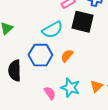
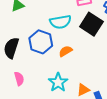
pink semicircle: (50, 93) -> (19, 79), moved

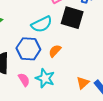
pink semicircle: (19, 79) -> (24, 80), moved
cyan star: (58, 82) -> (45, 78), moved

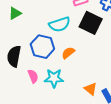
cyan star: (45, 78) -> (54, 78), turned -30
orange triangle: (83, 83) -> (91, 89), turned -48

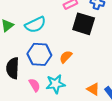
cyan semicircle: (60, 24) -> (35, 25), moved

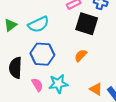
orange semicircle: (66, 57) -> (81, 55), moved

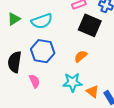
cyan star: (58, 84) -> (73, 82), moved

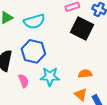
orange semicircle: (81, 56) -> (85, 74), moved, turned 32
cyan star: (73, 82) -> (50, 77), moved

